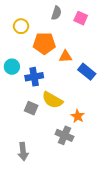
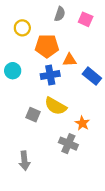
blue cross: (34, 77) -> (50, 75), moved

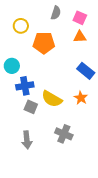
orange triangle: (69, 60) -> (80, 37), moved
blue cross: (50, 75) -> (25, 86), moved
orange star: (82, 123) -> (81, 98), moved
gray arrow: (24, 161) -> (27, 140), moved

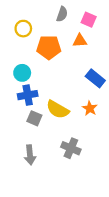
orange triangle: (80, 37) -> (80, 41), moved
cyan circle: (12, 66) -> (22, 73), moved

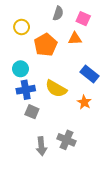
orange pentagon: (49, 47) -> (46, 45), turned -30
yellow semicircle: (58, 109) -> (56, 89), moved
gray arrow: (30, 155) -> (41, 146), moved

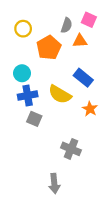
gray semicircle: (58, 13) -> (67, 25), moved
blue rectangle: (89, 74) -> (83, 78), moved
gray arrow: (41, 146) -> (54, 183), moved

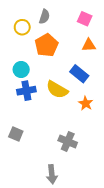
gray semicircle: (67, 25) -> (44, 17), moved
orange triangle: (80, 41) -> (89, 45), moved
gray square: (34, 119) -> (16, 134), moved

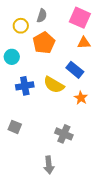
pink square: (85, 19) -> (80, 18), size x1.5
cyan circle: (21, 70) -> (12, 57), moved

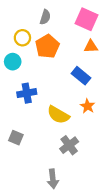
yellow circle: (21, 26) -> (22, 38), moved
yellow semicircle: (54, 85) -> (58, 115), moved
gray cross: (64, 134) -> (69, 145), turned 30

